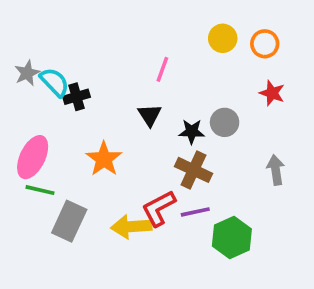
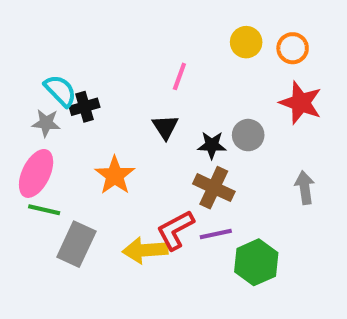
gray star: (27, 73) -> (46, 123), moved, turned 30
red star: (272, 93) -> (301, 103), size x1.5

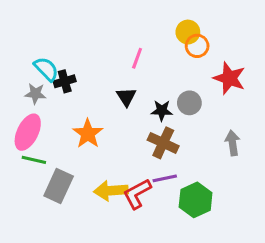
orange circle: (293, 48) -> (197, 46), moved
red L-shape: (175, 230) -> (137, 194), moved

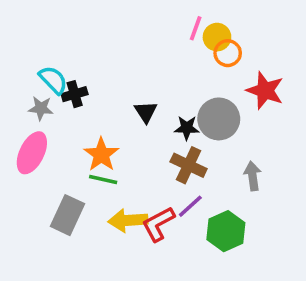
pink line: (137, 58) -> (196, 28), moved
gray circle: (189, 103) -> (219, 119), size x1.5
gray arrow: (233, 143) -> (253, 176), moved
green line: (34, 160) -> (103, 179), moved
purple line: (165, 178) -> (190, 206), turned -30

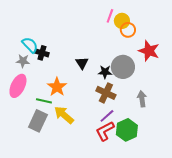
black cross: (75, 94) -> (42, 53), turned 32
green line: (103, 179) -> (44, 101), moved
yellow arrow: (128, 220) -> (64, 115), moved, turned 45
red L-shape: (158, 224) -> (105, 131), moved

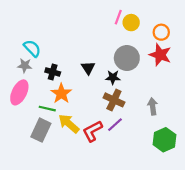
orange circle: (128, 30) -> (161, 32), moved
black cross: (42, 53) -> (53, 72), moved
gray circle: (123, 67) -> (127, 58), moved
green hexagon: (127, 130) -> (164, 140), moved
red L-shape: (105, 131) -> (92, 131), moved

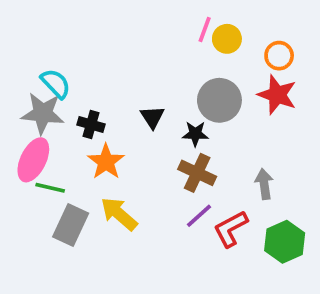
gray star: (25, 66) -> (43, 113), size x1.6
green line: (47, 109) -> (50, 188), moved
red L-shape: (92, 131) -> (231, 229), moved

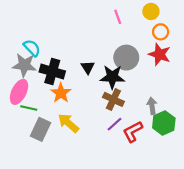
pink line: (205, 30) -> (118, 17), turned -40
yellow circle: (227, 39) -> (151, 11), moved
black cross: (91, 124) -> (52, 72), size x1.6
black star: (195, 134) -> (112, 77), size x1.6
green hexagon: (285, 242) -> (164, 123), moved

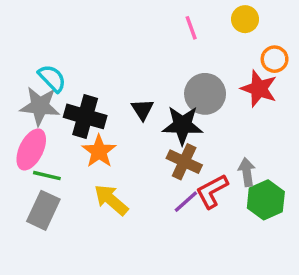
orange circle: (161, 32) -> (275, 59), moved
gray rectangle: (40, 129) -> (43, 210), moved
red L-shape: (133, 132) -> (212, 191), moved

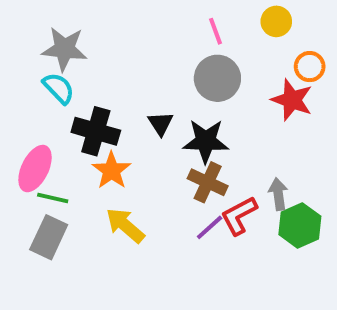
gray circle: (205, 94) -> (217, 78), moved
gray star: (40, 106) -> (64, 49), moved

